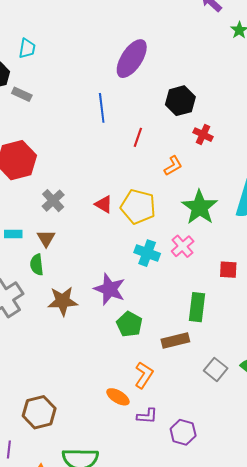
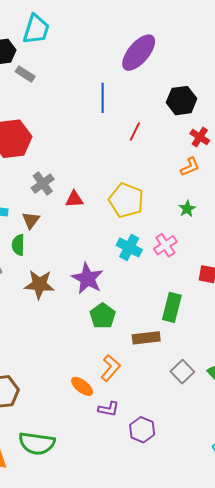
cyan trapezoid: (27, 48) -> (36, 29), size x1.5
orange L-shape: (173, 166) -> (190, 167), moved
red triangle: (104, 204) -> (74, 199), moved, turned -42
green star: (200, 207) -> (187, 209), size x0.5

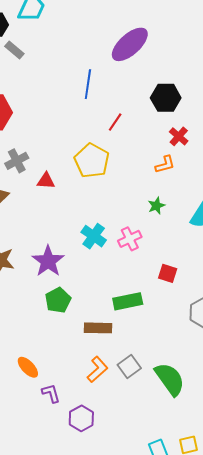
yellow pentagon: (126, 200) -> (92, 161), moved
green rectangle: (172, 307) -> (128, 301), turned 56
orange L-shape: (110, 368) -> (97, 369), moved
purple L-shape: (109, 409) -> (51, 393), turned -125

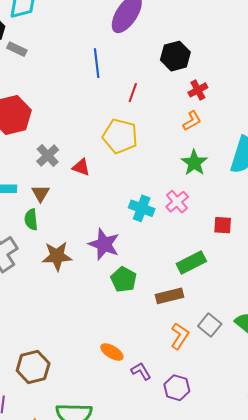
red cross: (179, 136) -> (198, 90), turned 36
red triangle: (46, 181) -> (81, 167), turned 30
green star: (156, 206) -> (194, 163), size x1.5

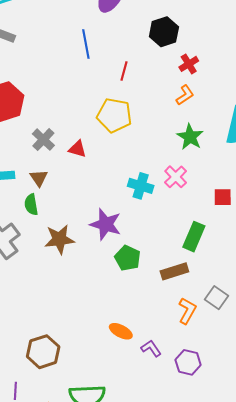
green rectangle: (191, 263) -> (194, 237), turned -36

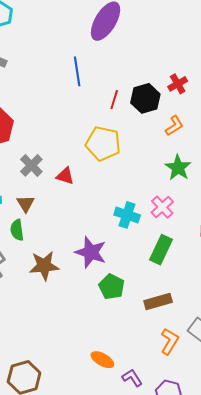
black hexagon: (164, 32) -> (145, 98), moved
red cross: (189, 64) -> (178, 84), moved
green rectangle: (194, 237) -> (161, 250), moved

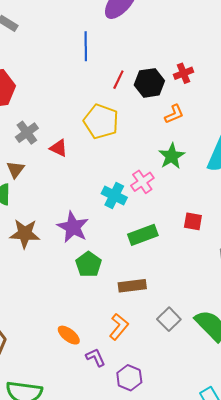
pink cross: (162, 207) -> (142, 182), moved
green rectangle: (161, 250) -> (143, 235), turned 36
orange L-shape: (170, 341) -> (119, 327), moved

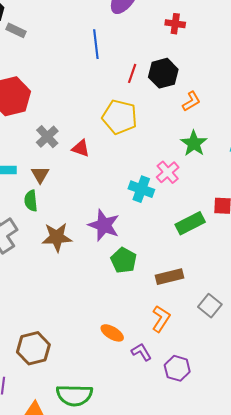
red cross: (184, 73) -> (175, 24), moved, turned 36
green rectangle: (143, 235) -> (190, 223), moved

